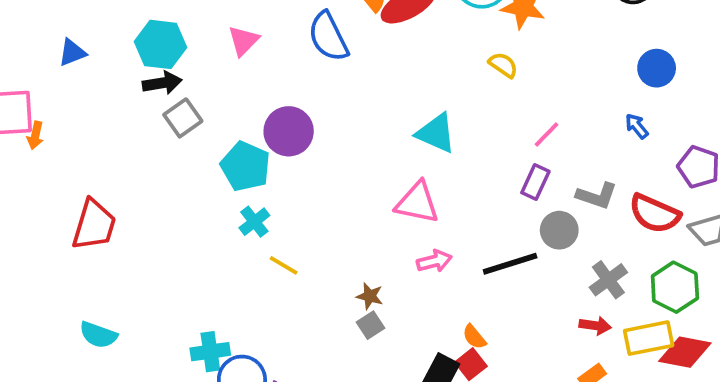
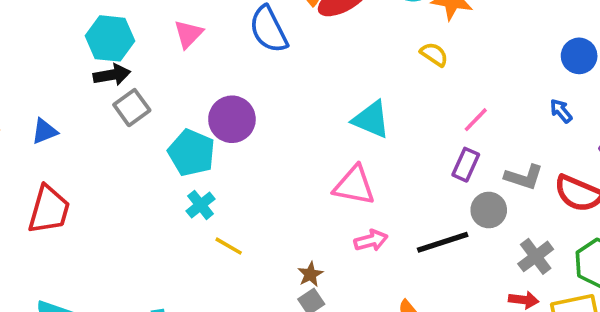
blue triangle: (72, 53) -> (44, 131), moved
brown star: (370, 296) -> (310, 274), turned 30

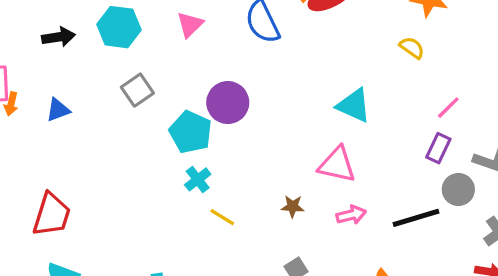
black arrow: (112, 75) -> (59, 37), moved
red trapezoid: (49, 210) -> (52, 215), moved
brown star: (310, 274) -> (293, 206), moved, turned 30

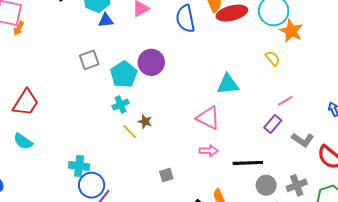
gray square: (137, 90) -> (89, 60), moved
cyan triangle: (354, 105) -> (228, 84), turned -45
blue triangle: (58, 110) -> (106, 20), moved
gray circle: (458, 189) -> (266, 185), moved
brown star: (293, 206) -> (145, 122), moved

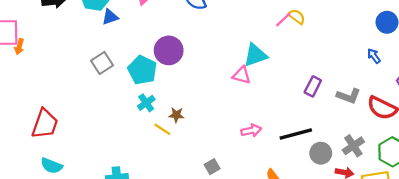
pink line: (285, 101) -> (283, 20), moved
pink triangle: (208, 118) -> (242, 75), moved, size x0.7

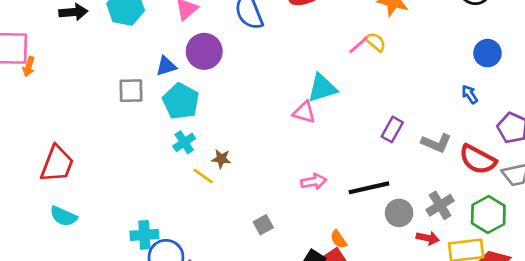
blue triangle: (110, 17) -> (166, 66), moved
purple circle: (169, 50) -> (204, 51), moved
gray square: (102, 63) -> (131, 91), turned 30

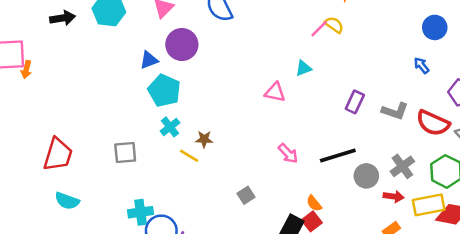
cyan triangle: (322, 88) -> (303, 68), moved, size x0.6
gray square: (131, 91) -> (125, 152), moved
pink arrow: (314, 182) -> (288, 153), turned 60

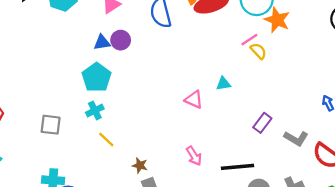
pink line: (319, 29) -> (249, 40), moved
purple circle: (182, 44) -> (121, 40), size x0.7
blue triangle: (149, 60) -> (102, 42), moved
brown star: (204, 139) -> (140, 165), moved

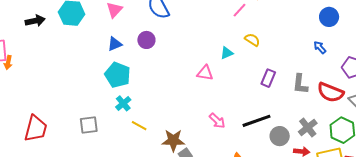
purple circle: (121, 40) -> (146, 40), moved
yellow semicircle: (258, 51) -> (252, 40), moved
gray L-shape: (296, 138) -> (300, 84), turned 80
brown star: (140, 165) -> (173, 140), size x1.6

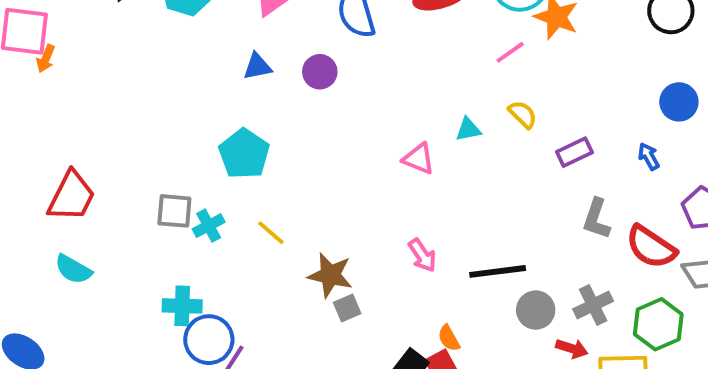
cyan pentagon: (118, 75) -> (244, 154), moved
purple rectangle: (268, 78) -> (574, 152), moved, turned 30
cyan cross: (123, 103) -> (209, 226), moved

